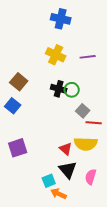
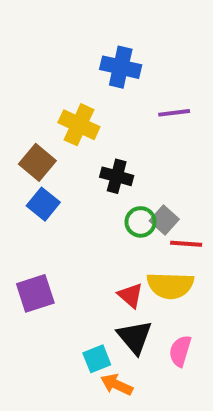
blue cross: (61, 19) -> (121, 67), moved
yellow cross: (56, 55) -> (79, 125), moved
green circle: (72, 90) -> (140, 222), moved
blue square: (13, 106) -> (43, 204), moved

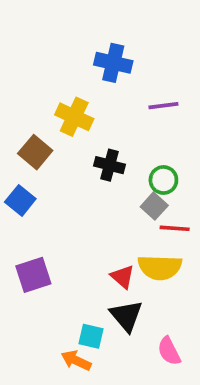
blue square: (43, 204) -> (20, 200), moved
green circle: (140, 222) -> (163, 180), moved
pink semicircle: (180, 351) -> (169, 351), moved, turned -44
cyan square: (97, 359) -> (91, 336), turned 35
orange arrow: (117, 385) -> (76, 360), moved

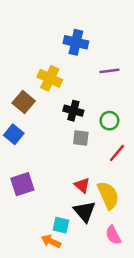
gray square: (154, 206) -> (81, 138), moved, turned -35
red line: (175, 228) -> (117, 153), turned -54
yellow semicircle: (160, 267) -> (108, 195), moved, turned -116

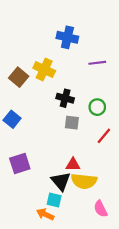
brown square: (24, 102) -> (19, 77), moved
red triangle: (82, 185) -> (73, 165), turned -40
yellow semicircle: (108, 195) -> (84, 181), moved, turned 120
black triangle: (85, 211) -> (61, 181), moved

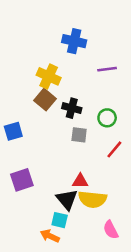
brown square: (19, 77) -> (45, 100), moved
blue square: (12, 119) -> (13, 131), turned 35

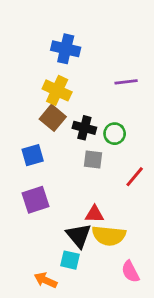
blue cross: (74, 41) -> (66, 49), moved
green circle: (107, 118) -> (115, 134), moved
blue square: (13, 131) -> (33, 155), moved
purple square: (22, 180) -> (36, 200), moved
orange arrow: (50, 236) -> (46, 280), moved

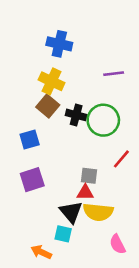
green circle: (115, 134) -> (103, 120), size x1.6
gray square: (93, 159) -> (89, 176), moved

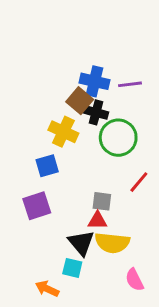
blue cross: (59, 44) -> (95, 81), moved
yellow cross: (52, 81) -> (63, 132), moved
brown square: (48, 106) -> (80, 101), moved
black cross: (76, 115) -> (96, 112), moved
blue square: (30, 140) -> (47, 166), moved

